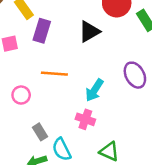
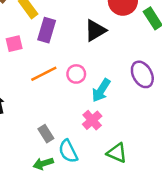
orange line: (54, 74) -> (44, 74), moved, turned -30
pink circle: (21, 95) -> (76, 74), moved
pink cross: (85, 119) -> (92, 120), turned 30

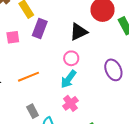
orange line: (44, 74) -> (29, 77), moved
pink circle: (76, 74) -> (71, 58), moved
cyan arrow: (101, 90) -> (68, 79), moved

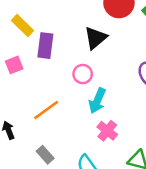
pink circle: (71, 58) -> (83, 74), moved
gray rectangle: (33, 111) -> (45, 155), moved

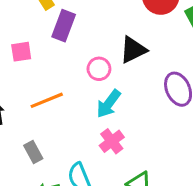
black triangle: (95, 38) -> (133, 50), moved
pink square: (14, 65) -> (21, 52), moved

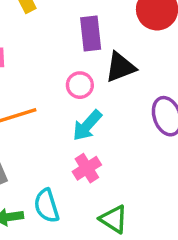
purple rectangle: (64, 26) -> (91, 33), moved, turned -32

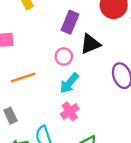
purple rectangle: (91, 33) -> (70, 22), turned 30

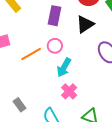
black triangle: (90, 44) -> (85, 24), moved
orange line: (23, 77) -> (31, 54), moved

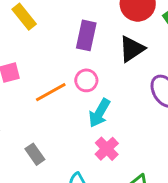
gray rectangle: (19, 105) -> (35, 154), moved

